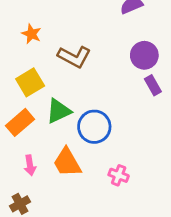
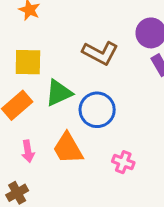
brown L-shape: (74, 57) -> (100, 53), moved
yellow square: (30, 82) -> (28, 62), turned 32

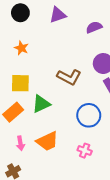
blue circle: (97, 110) -> (89, 115), moved
orange trapezoid: (68, 148) -> (47, 141), turned -85

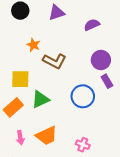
orange star: (21, 48) -> (33, 45), moved
brown L-shape: (69, 77) -> (55, 61), moved
blue circle: (89, 115) -> (83, 96), moved

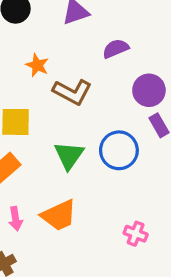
purple semicircle: (92, 25) -> (116, 49), moved
green triangle: (40, 99) -> (69, 155), moved, turned -30
pink cross: (83, 145) -> (136, 234), moved

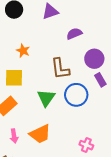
orange star: (37, 65) -> (23, 51), moved
brown L-shape: (72, 92) -> (60, 69), moved, turned 55

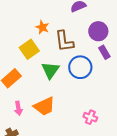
orange star: (23, 51) -> (42, 27), moved
yellow square: (14, 78) -> (29, 49), moved, turned -36

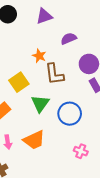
orange star: (42, 27) -> (39, 56), moved
blue circle: (80, 67) -> (70, 114), moved

